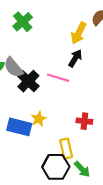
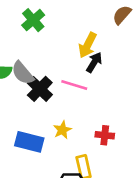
yellow arrow: (79, 33) -> (88, 45), moved
yellow star: (39, 119) -> (62, 130), moved

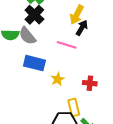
black cross: (40, 89) -> (34, 15), moved
blue rectangle: (29, 142) -> (34, 63), moved

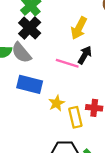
black arrow: (82, 28) -> (85, 55), moved
yellow rectangle: (74, 107) -> (75, 117), moved

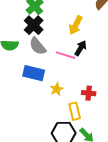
gray semicircle: (21, 53) -> (38, 46), moved
yellow rectangle: (75, 117) -> (75, 111), moved

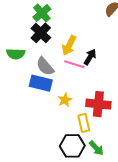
yellow arrow: (76, 25) -> (69, 45), moved
gray semicircle: (38, 46) -> (45, 66), moved
red cross: (89, 93) -> (98, 104), size x1.6

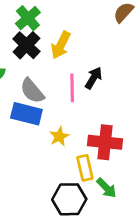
yellow arrow: (69, 45) -> (61, 45), moved
pink line: (74, 64) -> (72, 88), turned 72
green arrow: (96, 148) -> (106, 188), moved

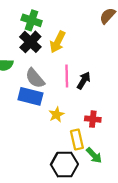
green cross: (28, 18) -> (32, 20), turned -30
black arrow: (94, 78) -> (84, 80), moved
red cross: (105, 142) -> (93, 119), size x0.6

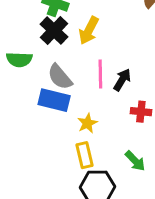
red cross: (93, 119) -> (141, 112), moved
yellow rectangle: (77, 140) -> (84, 155), moved
green arrow: (94, 155) -> (135, 161), moved

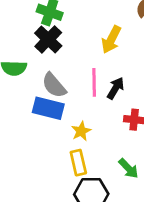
yellow arrow: (89, 30) -> (111, 39), moved

